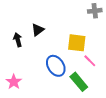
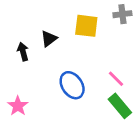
yellow square: (77, 43) -> (86, 26), moved
green rectangle: (79, 82) -> (120, 106), moved

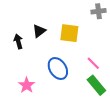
yellow square: (86, 26) -> (69, 33), moved
pink star: (18, 106) -> (27, 85), moved

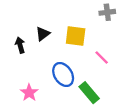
pink line: (93, 63) -> (102, 58), moved
green rectangle: (96, 85) -> (89, 93), moved

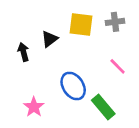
gray cross: (107, 12) -> (115, 22), moved
yellow square: (76, 36) -> (81, 25), moved

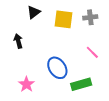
black triangle: (50, 39) -> (34, 12), moved
green rectangle: (103, 107) -> (81, 84), turned -66

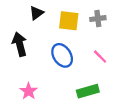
black arrow: (18, 41) -> (20, 44), size x1.5
blue ellipse: (57, 68) -> (62, 55), moved

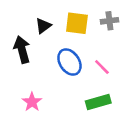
black triangle: (36, 13) -> (43, 26), moved
pink line: (100, 57) -> (102, 67), moved

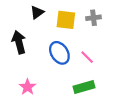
black triangle: (43, 26) -> (37, 12), moved

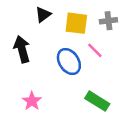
pink line: (87, 57) -> (95, 50), moved
green rectangle: (84, 87) -> (97, 101), turned 48

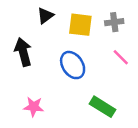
pink line: (95, 50) -> (121, 57), moved
pink star: (32, 101) -> (34, 107), turned -30

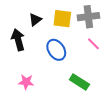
black triangle: (45, 16) -> (35, 20), moved
gray cross: (114, 22) -> (88, 17), size x1.5

